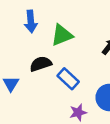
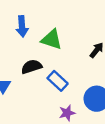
green triangle: (62, 35) -> (52, 39), turned 40

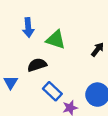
blue rectangle: (58, 81) -> (52, 91), moved

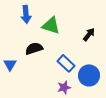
blue rectangle: (52, 91) -> (66, 63), moved

